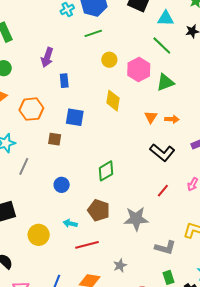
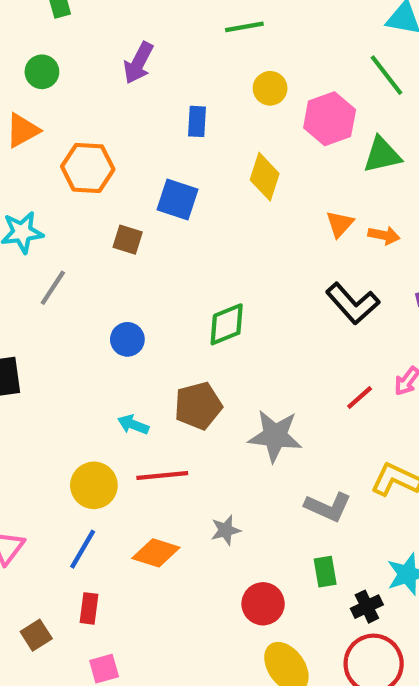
blue rectangle: (64, 81) -> (197, 121), moved
red line: (163, 191) -> (360, 398), moved
brown pentagon: (99, 210) -> (198, 406), turned 30
yellow circle: (39, 235) -> (94, 485), moved

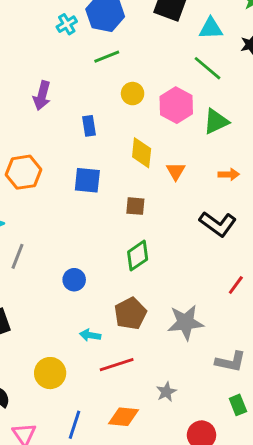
orange triangle: (340, 224) -> (176, 171), moved
brown square: (128, 240) -> (135, 206), moved
yellow circle: (94, 485) -> (50, 373), moved

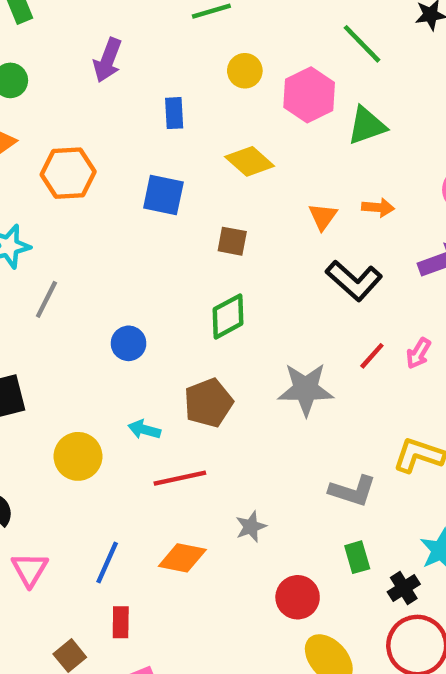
yellow diamond: (142, 153) -> (250, 161), turned -60
orange triangle: (176, 171) -> (323, 217), moved
red line: (236, 285) -> (372, 356), moved
gray star: (185, 322) -> (306, 389), moved
yellow circle: (50, 373) -> (78, 456), moved

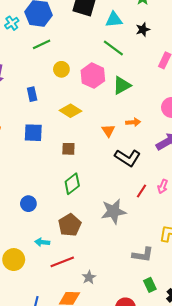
gray star: (251, 527) -> (89, 277), moved

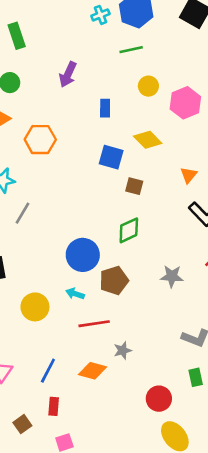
blue square: (33, 133) -> (111, 157), moved
blue circle: (28, 204) -> (83, 255), moved, size x1.6
gray star: (113, 211) -> (172, 276), size x0.7

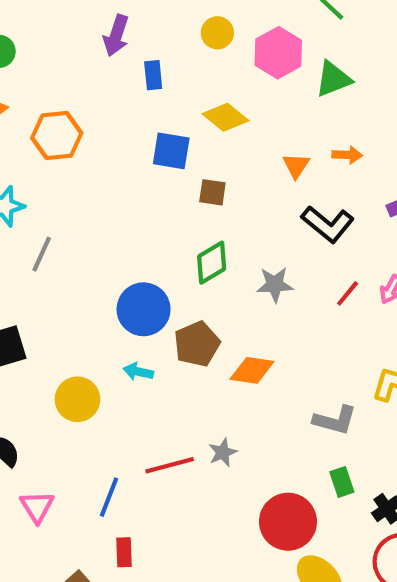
purple arrow: (68, 74) -> (116, 36), moved
gray star: (172, 276) -> (275, 284), moved
red line: (94, 324) -> (170, 465), moved
orange diamond: (92, 371) -> (252, 370), moved
red circle: (159, 399) -> (288, 522), size x1.4

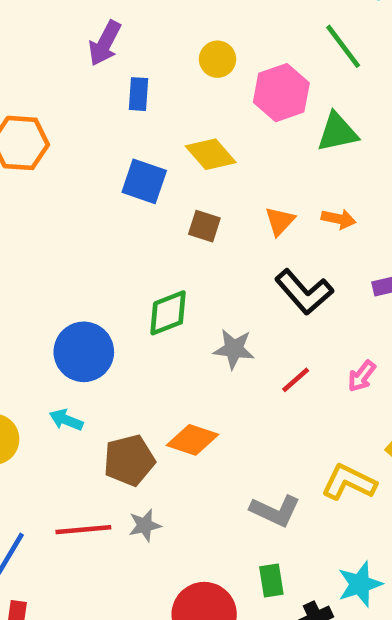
brown square: (212, 192) -> (204, 226), moved
red line: (348, 293) -> (296, 380), moved
brown pentagon: (197, 344) -> (129, 460), moved

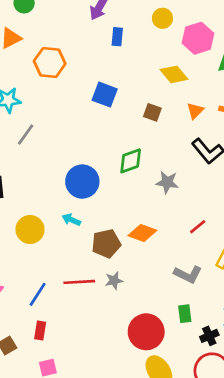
yellow diamond: (211, 154) -> (174, 74), moved
blue square: (144, 181) -> (105, 95), moved
red line: (296, 380) -> (198, 227), moved

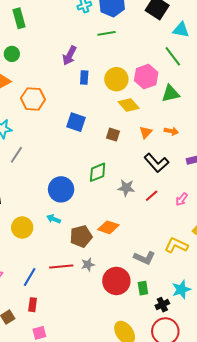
yellow circle: (162, 18) -> (116, 79), moved, size x1.5
red line: (198, 227) -> (152, 196), moved
red circle: (146, 332) -> (116, 281), moved

